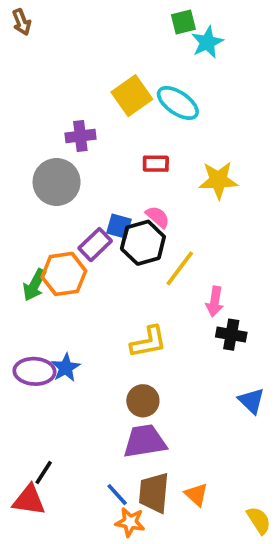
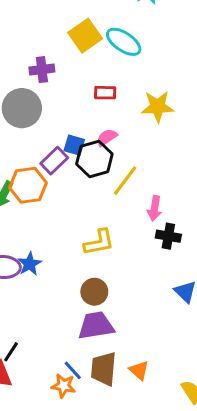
pink semicircle: (158, 217) -> (107, 137), turned -75
orange star: (130, 522) -> (63, 386), moved

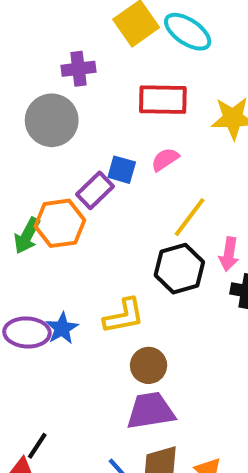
red rectangle: (105, 93) -> (163, 100), size x1.6
black hexagon: (94, 159) -> (179, 269), moved
yellow L-shape: (99, 242) -> (124, 316), moved

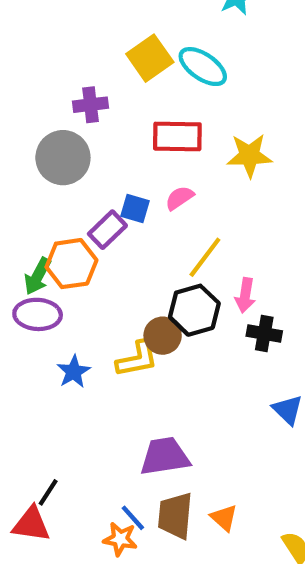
purple ellipse: (27, 332) -> (38, 314), moved
brown circle: (149, 365) -> (163, 336), moved

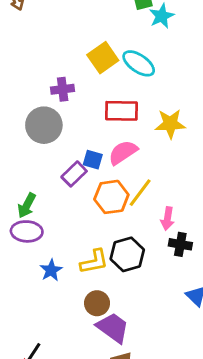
pink semicircle: (179, 198) -> (123, 152), size x1.5
orange hexagon: (71, 264) -> (111, 197), moved
black hexagon: (194, 310) -> (127, 254), moved
brown circle: (163, 336) -> (97, 303), moved
purple trapezoid: (165, 456) -> (113, 328), turned 45

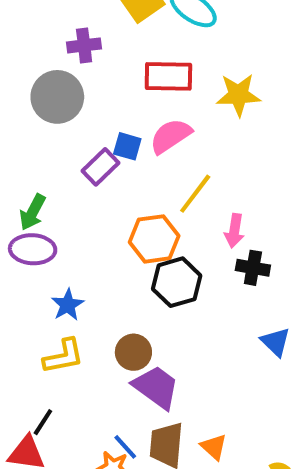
orange hexagon: (111, 197) -> (154, 239), moved
yellow L-shape: (94, 262) -> (63, 356), moved

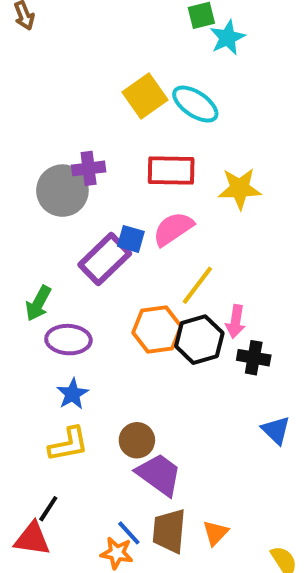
purple cross: (84, 45) -> (89, 168), moved
purple rectangle: (101, 167) -> (105, 259), size x1.4
purple ellipse: (33, 249) -> (68, 340), moved
black hexagon: (177, 282) -> (199, 340), moved
orange triangle: (214, 447) -> (215, 533), turned 32

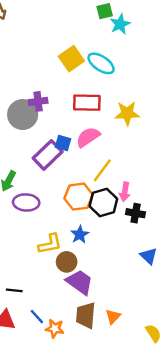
blue star: (72, 394) -> (80, 235), moved
yellow L-shape: (68, 444) -> (50, 244), moved
black line: (48, 509) -> (14, 290), moved, turned 63
blue line: (129, 533) -> (37, 317), moved

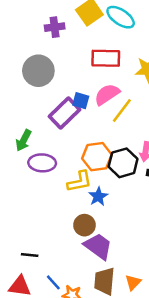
purple cross: (38, 101) -> (55, 27), moved
yellow line: (102, 170) -> (122, 111), moved
yellow L-shape: (50, 244) -> (79, 182), moved

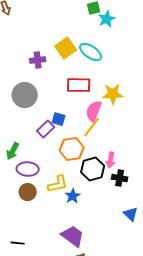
pink semicircle: (107, 94) -> (94, 111), moved, turned -35
purple rectangle: (65, 113) -> (46, 129), size x0.7
orange hexagon: (97, 157) -> (72, 149), moved
brown circle: (84, 225) -> (28, 192), moved

